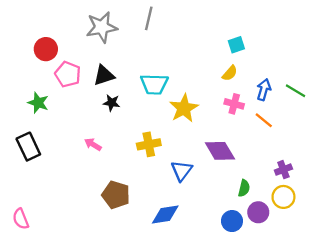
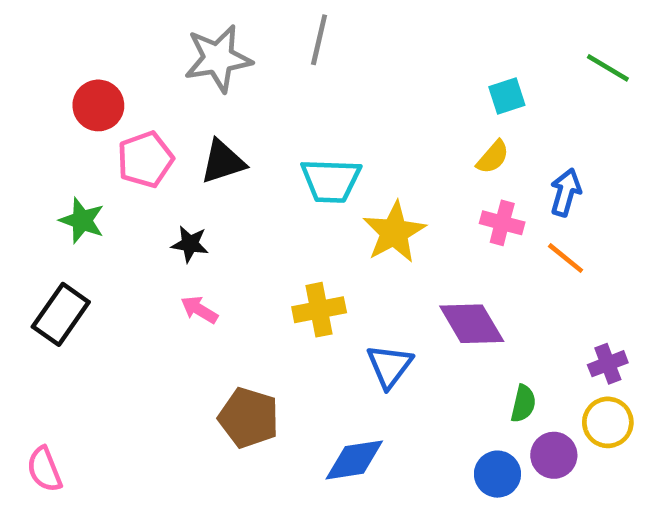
pink pentagon: (68, 74) -> (145, 159), turned 30
green line: (295, 91) -> (608, 68), moved
black star: (112, 103) -> (190, 244), moved
black rectangle: (28, 147) -> (61, 314), turned 60

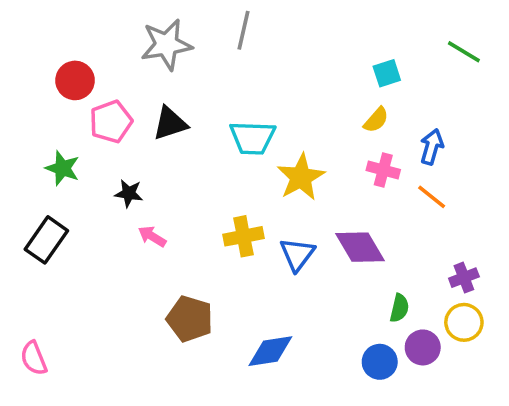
black star: (190, 244) -> (129, 193), moved
blue triangle: (389, 366) -> (297, 254), moved

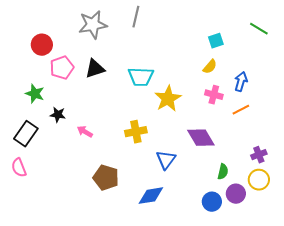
black star: (129, 193) -> (58, 115), moved
orange line: (432, 197) -> (241, 110), turned -66
blue triangle: (297, 254) -> (166, 160), moved
pink semicircle: (34, 358) -> (19, 168), moved

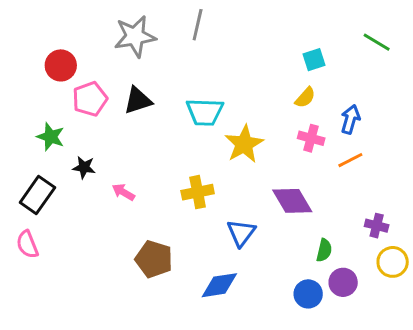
purple cross: (259, 155) -> (377, 226), turned 35
yellow circle: (259, 180) -> (393, 262), moved

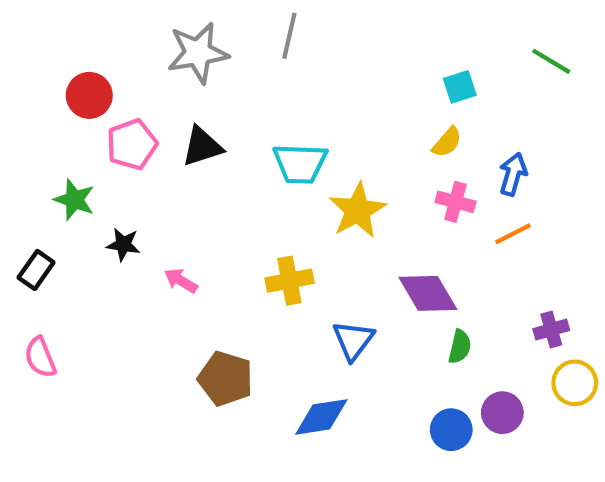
black rectangle: (37, 195) -> (36, 270), moved, size x0.7
purple cross: (377, 226) -> (551, 330), turned -30
green semicircle: (324, 250) -> (460, 347), moved

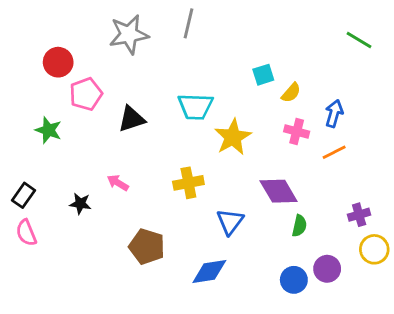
cyan square: (460, 87) -> (263, 75), moved
black triangle: (202, 146) -> (132, 119), moved
black star: (123, 244) -> (80, 204), moved
black rectangle: (36, 270) -> (23, 195), moved

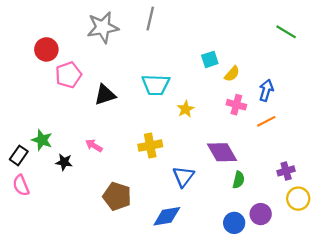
green star: (48, 130) -> (42, 140), moved
yellow star: (233, 137) -> (186, 109), size x0.6

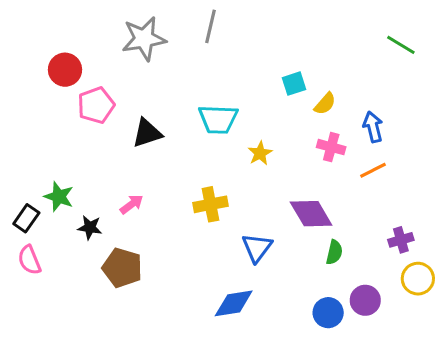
blue arrow: (266, 90) -> (373, 127), turned -30
pink arrow: (94, 146) -> (132, 204), turned 112
brown pentagon: (117, 196) -> (122, 268), moved

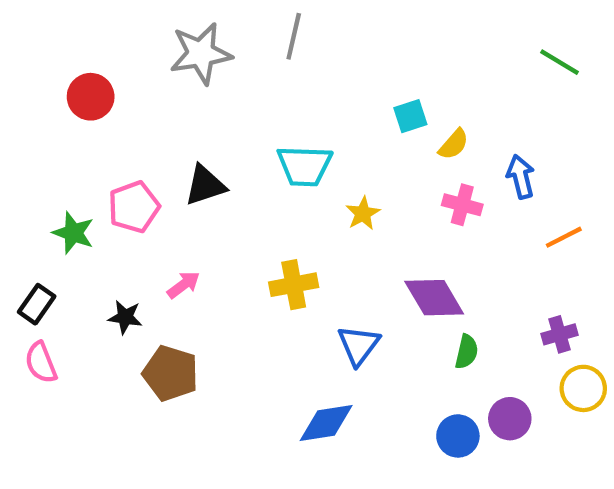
pink pentagon: (96, 105) -> (134, 207), moved
orange line: (373, 170) -> (564, 237), moved
green star: (59, 197) -> (73, 233), moved

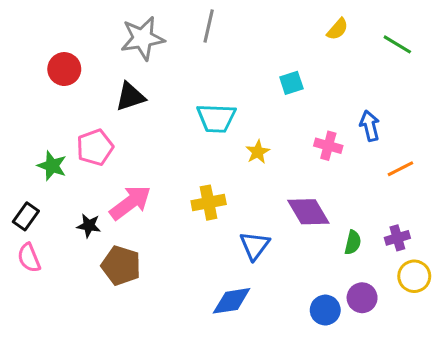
yellow semicircle: (454, 144) -> (337, 29), moved
black triangle: (205, 185) -> (130, 97), moved
pink arrow: (184, 285) -> (130, 203), size x1.8
green semicircle: (467, 352) -> (353, 242), moved

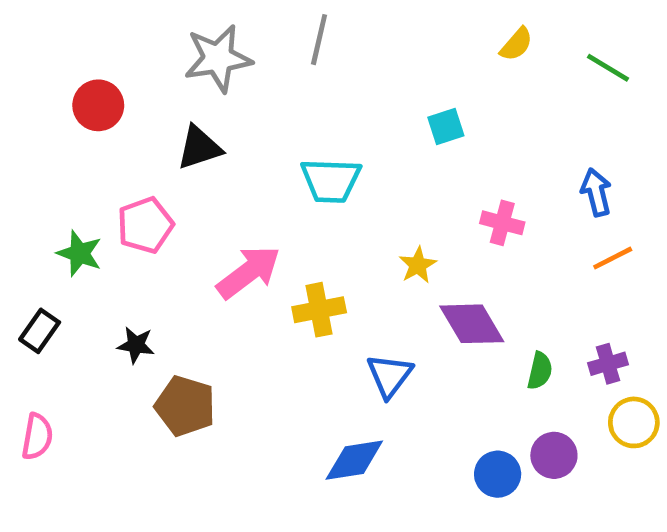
blue arrow: (370, 126) -> (596, 192), moved
yellow star: (258, 152) -> (418, 265), moved
pink arrow: (130, 203) -> (249, 272), moved
pink semicircle: (29, 258) -> (37, 437), moved, turned -148

